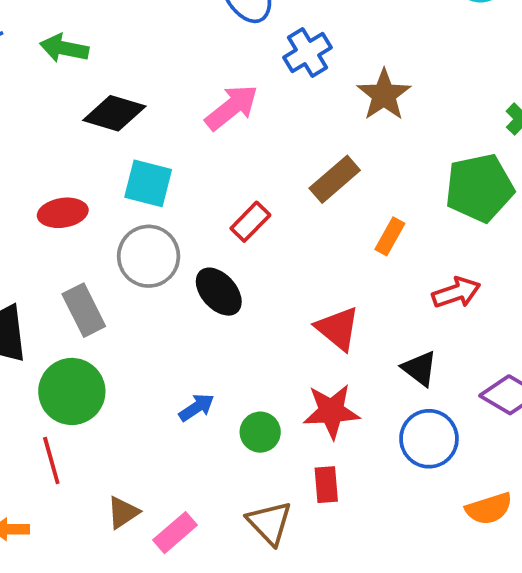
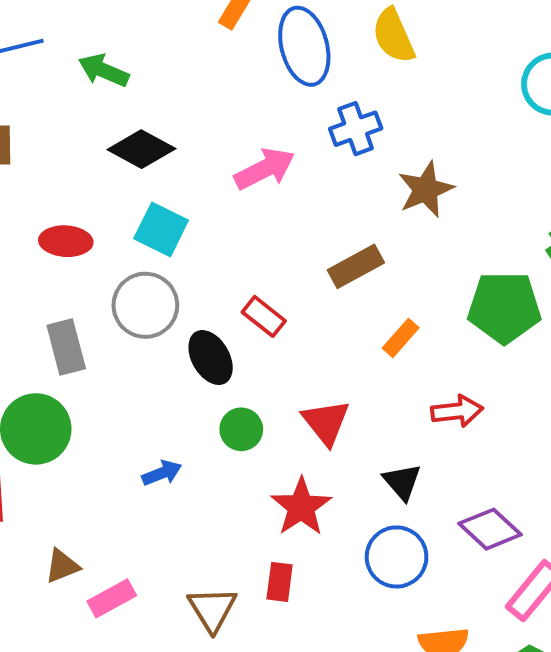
red rectangle: (250, 222) -> (264, 316), moved, turned 72
red star: (331, 411) -> (301, 507), turned 30
green circle: (260, 432) -> (241, 429), moved

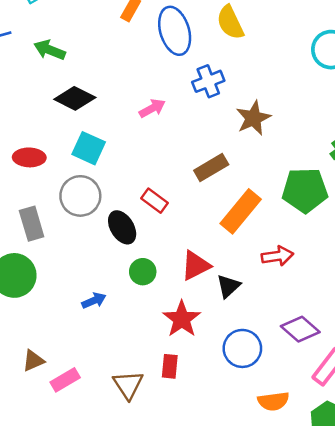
pink arrow: (265, 169) -> (152, 108), size x0.7
orange rectangle: (401, 338) -> (241, 211), size x1.8
red triangle: (326, 422) -> (196, 266), turned 44
black triangle: (402, 482) -> (228, 286), moved, turned 30

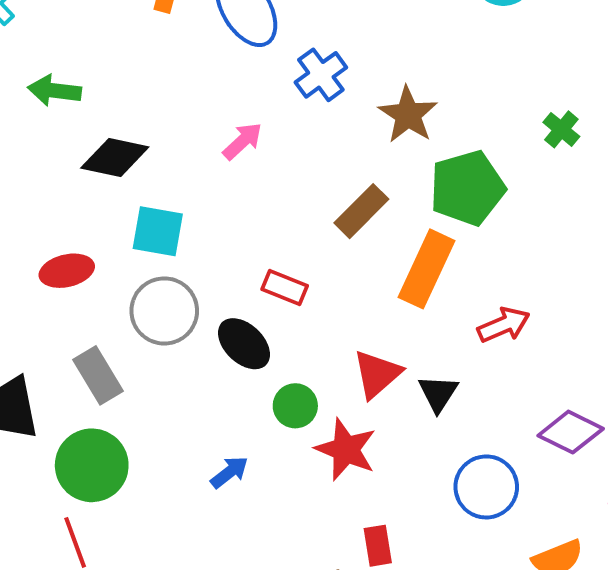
green pentagon: (305, 190) -> (467, 188), moved
red star: (182, 319) -> (346, 449), moved

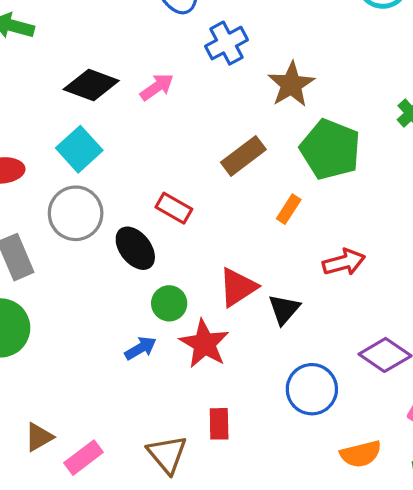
black diamond: (115, 157) -> (91, 85), moved
green pentagon: (467, 188) -> (330, 149), turned 30
cyan square: (158, 231) -> (79, 149), turned 30
orange rectangle: (426, 269) -> (289, 209), size x0.5
blue arrow: (229, 472) -> (140, 348), moved

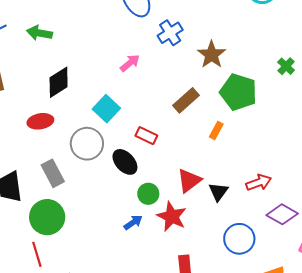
black diamond: (91, 85) -> (59, 82), moved, turned -48
cyan square: (79, 149) -> (106, 109), moved
red arrow: (344, 262) -> (259, 183), moved

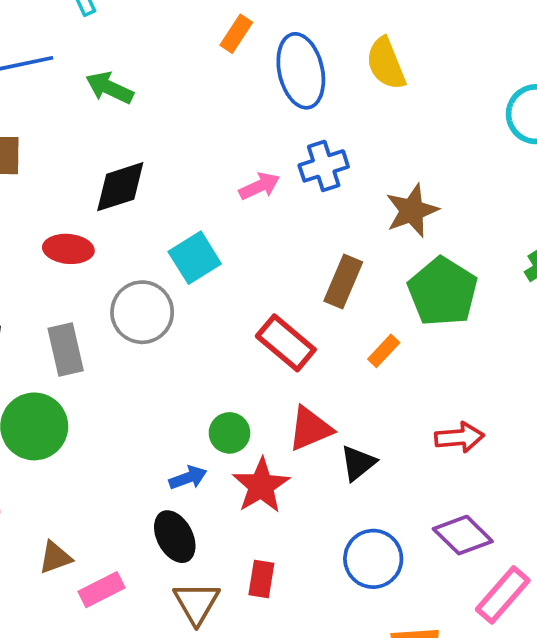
blue cross: (170, 33) -> (324, 166), moved
brown rectangle: (186, 100) -> (343, 282), turned -40
red rectangle: (146, 136) -> (286, 343), moved, size x1.4
black ellipse: (125, 162) -> (175, 537), moved
red arrow: (259, 183) -> (459, 437), moved

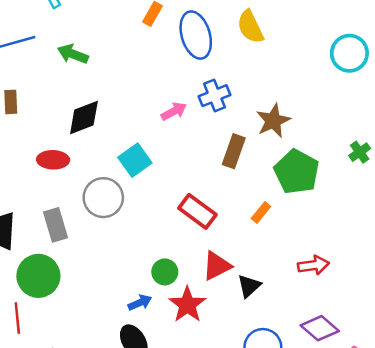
brown rectangle: (343, 282) -> (234, 151), moved

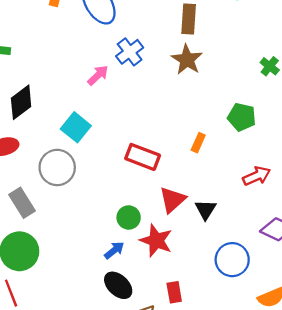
brown rectangle: (234, 151) -> (189, 19), moved
green pentagon: (297, 172) -> (242, 117), moved, size x0.7

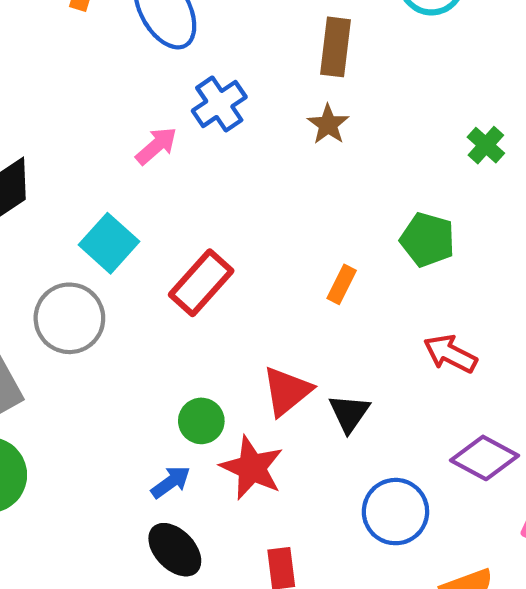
brown star: (187, 60) -> (328, 124), size x0.7
red rectangle: (143, 157) -> (201, 283), moved, turned -72
red arrow: (257, 176) -> (450, 354), turned -132

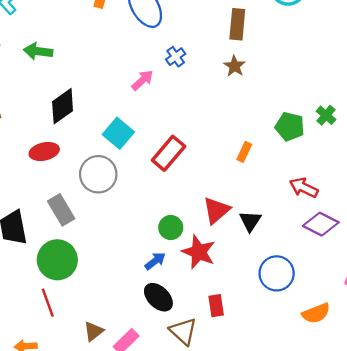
blue cross: (219, 104) -> (176, 57), size x0.7
green cross: (486, 145) -> (326, 115), moved
purple diamond: (484, 458) -> (321, 224), moved

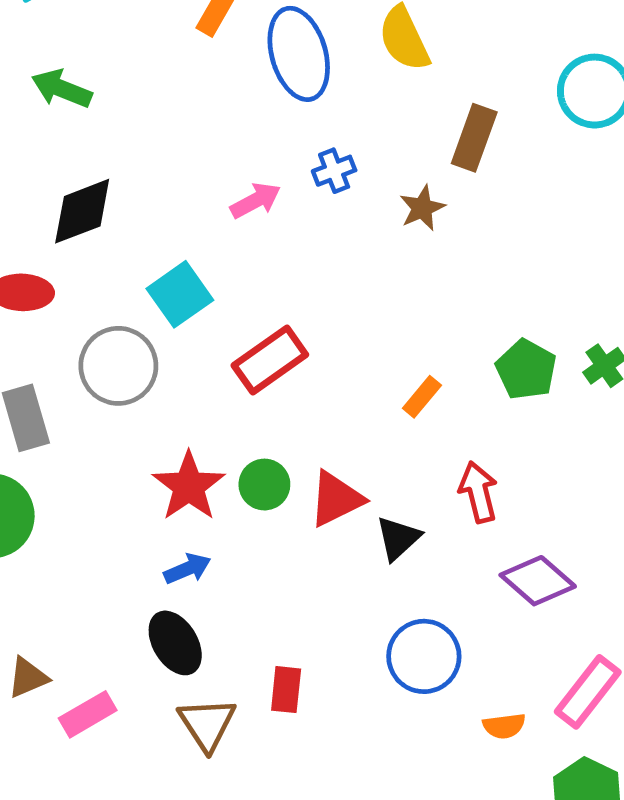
brown star: (235, 66) -> (422, 208), moved
red arrow: (304, 188) -> (478, 492), moved, turned 36
green circle: (171, 228) -> (264, 485), moved
red star: (199, 252) -> (189, 486), moved
orange semicircle: (316, 313) -> (504, 726), moved, size x0.7

